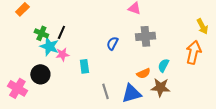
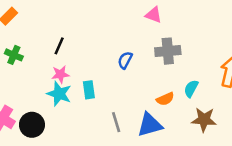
green cross: (41, 33) -> (14, 55), moved
cyan star: (49, 46) -> (59, 94), moved
black circle: (40, 74) -> (32, 125), moved
brown star: (160, 87) -> (204, 120), moved

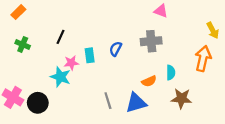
pink triangle: (154, 15) -> (161, 11), moved
pink star: (60, 74) -> (71, 63), moved
cyan semicircle: (191, 89) -> (171, 73), turned 152
cyan rectangle: (89, 90) -> (90, 55), moved

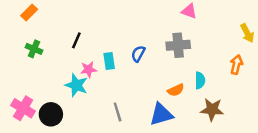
orange arrow: (203, 59) -> (236, 65), size x0.7
gray line: (108, 101) -> (118, 112), moved

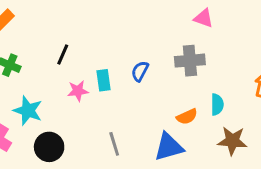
cyan star: (76, 85) -> (28, 111), moved
black circle: (51, 114) -> (49, 147), moved

